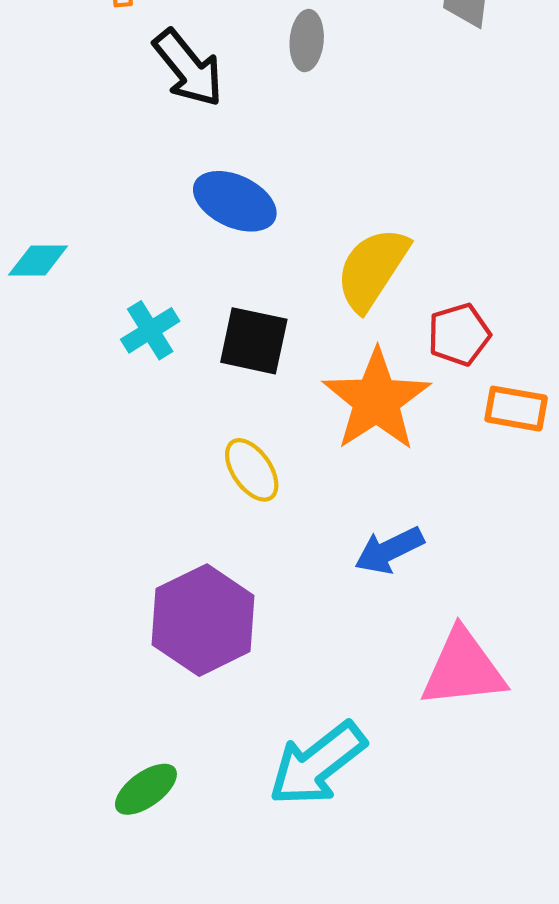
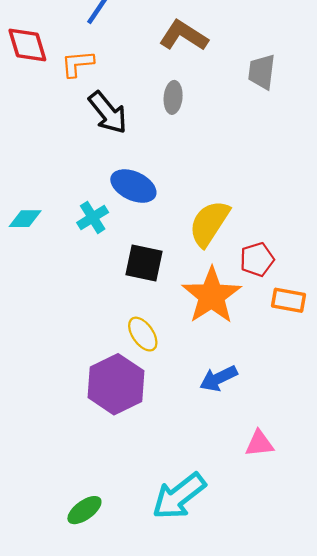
cyan cross: (150, 330) -> (93, 217), moved
purple hexagon: (203, 620) -> (116, 384), moved
pink triangle: (463, 669) -> (259, 444), size x0.6

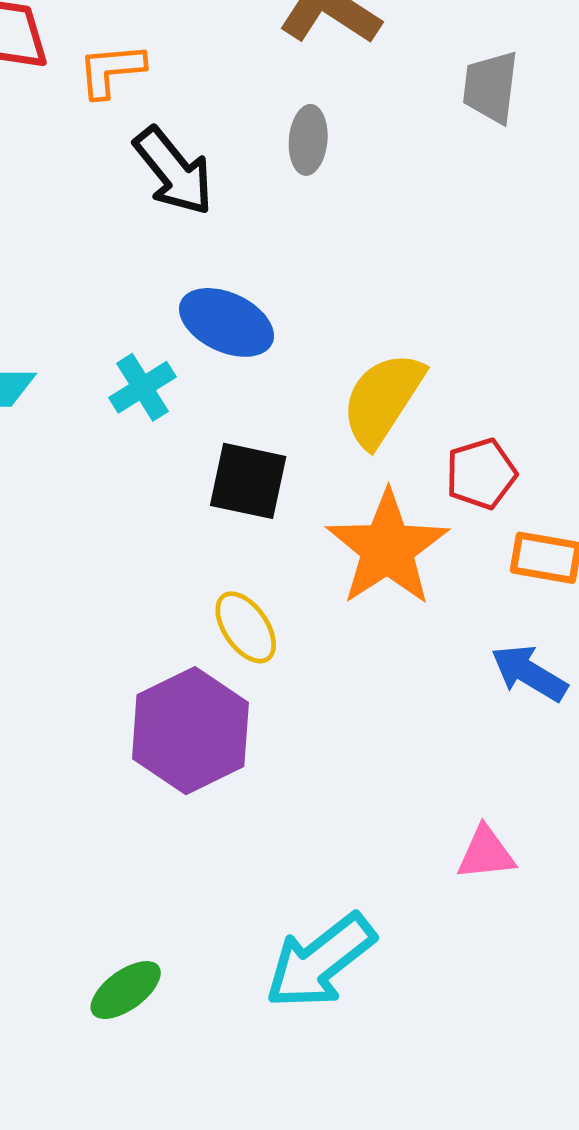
blue arrow: (219, 378) -> (529, 673), moved, turned 57

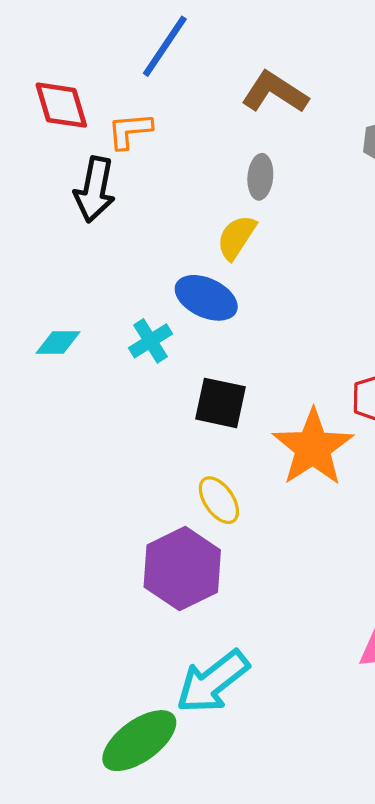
black arrow: (174, 171) -> (95, 190), moved, turned 50
yellow semicircle: (383, 399) -> (236, 237), moved, size x0.7
cyan arrow: (320, 961) -> (213, 682), moved
green ellipse: (126, 990) -> (139, 741), size x1.6

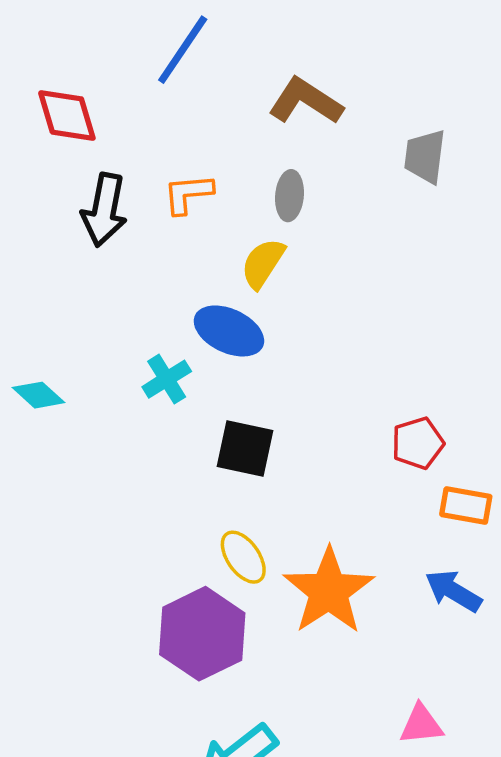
orange L-shape: (130, 131) -> (188, 194), moved
cyan diamond: (58, 342) -> (38, 395), moved, turned 42
orange star: (313, 448) -> (329, 591), moved

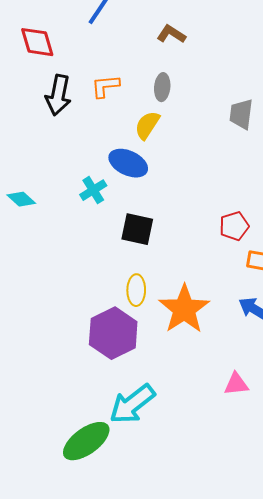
brown L-shape: (306, 101) -> (171, 34), size x0.7
gray trapezoid: (425, 156) -> (241, 114), moved
yellow ellipse: (243, 557) -> (136, 290), turned 36

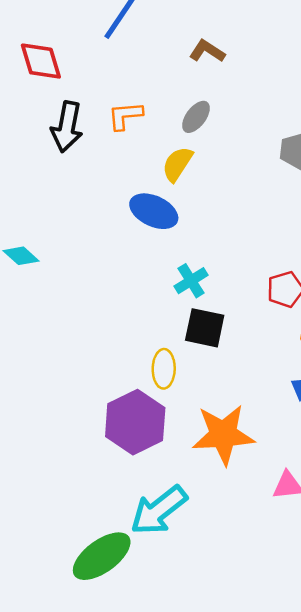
gray ellipse: (162, 87) -> (196, 117), turned 32
cyan cross: (93, 190) -> (191, 281), moved
black square: (137, 229) -> (205, 328), moved
orange star: (184, 309) -> (223, 435), moved, turned 30

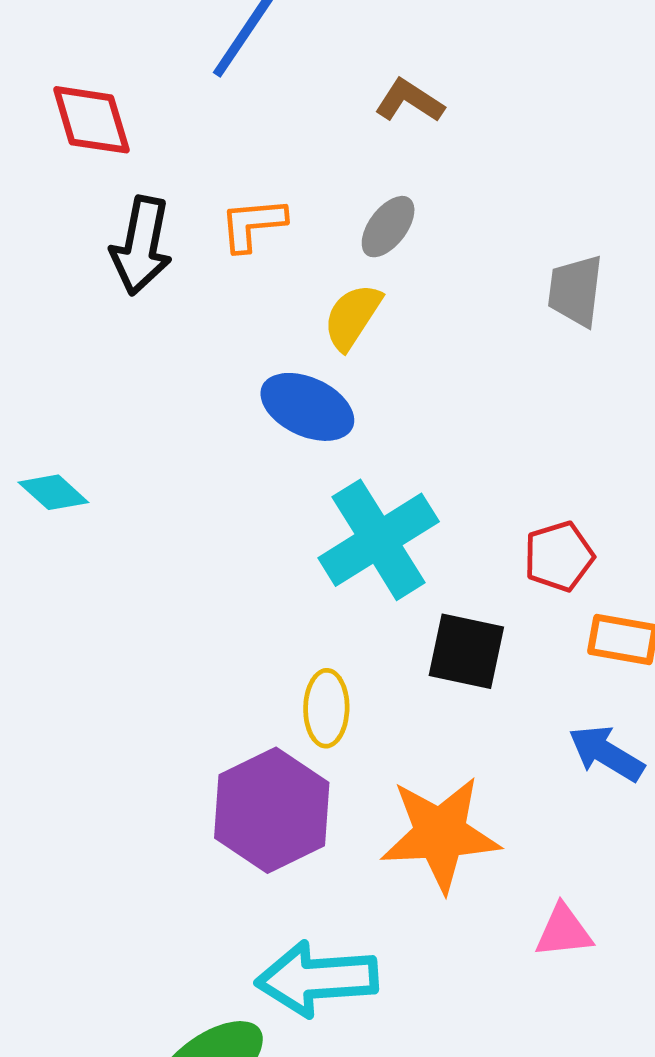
cyan cross: (191, 281) -> (379, 540), size x1.8
black square: (205, 328) -> (466, 651), moved
cyan arrow: (159, 510) -> (317, 979), turned 34

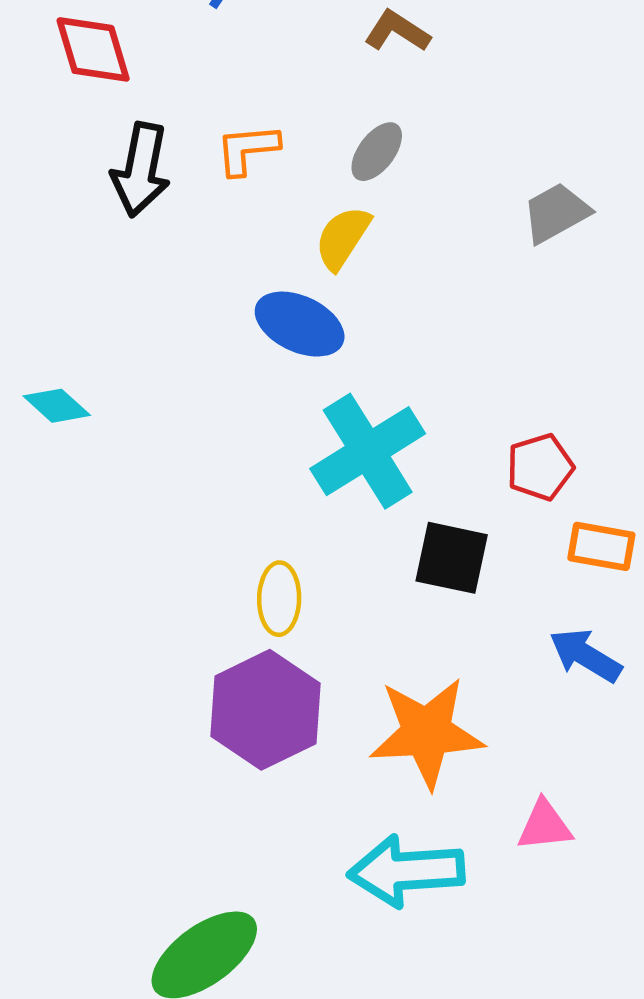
gray trapezoid: (575, 291) -> (556, 213), turned 54
yellow ellipse: (326, 708) -> (279, 599), moved
cyan arrow: (317, 979) -> (406, 871), moved

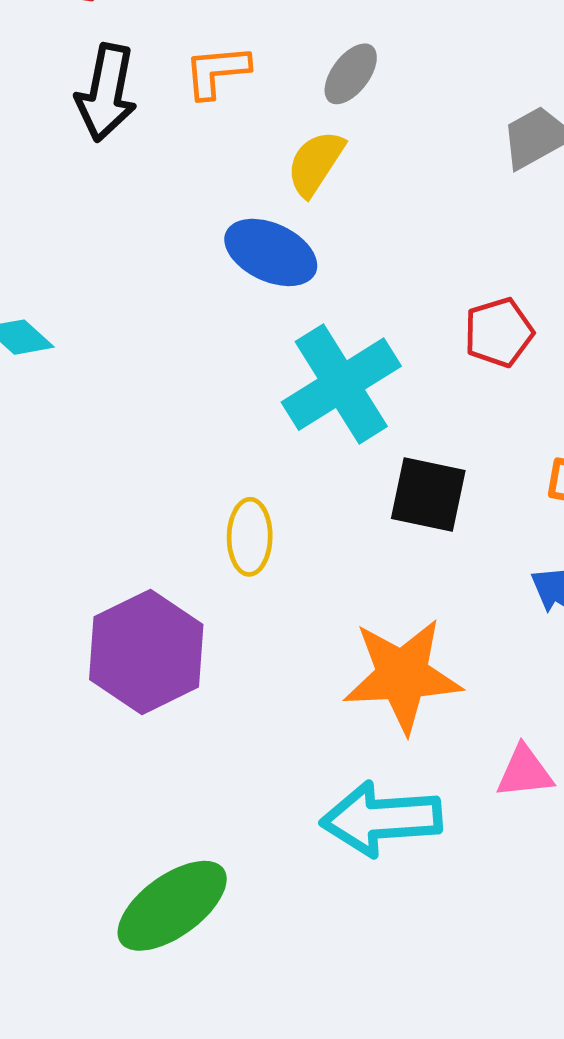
red pentagon: (540, 467) -> (499, 332), moved
purple hexagon: (266, 710) -> (146, 652), moved

